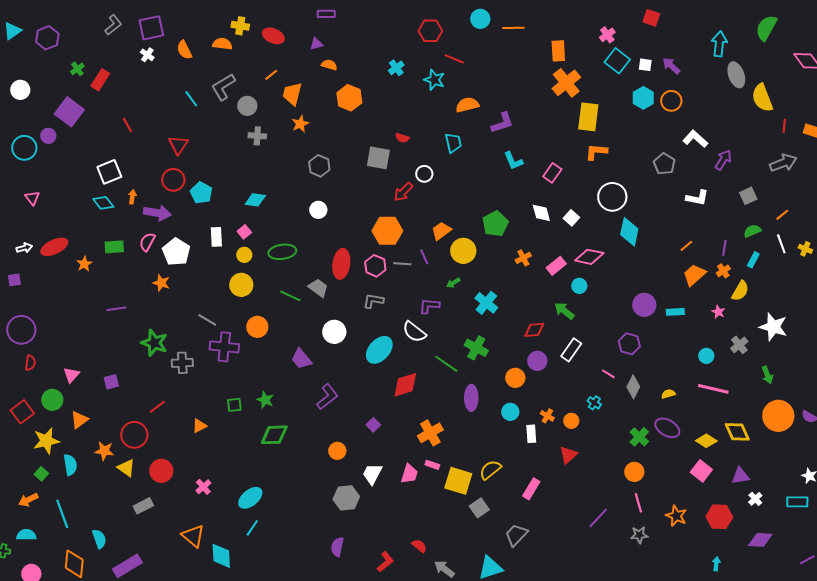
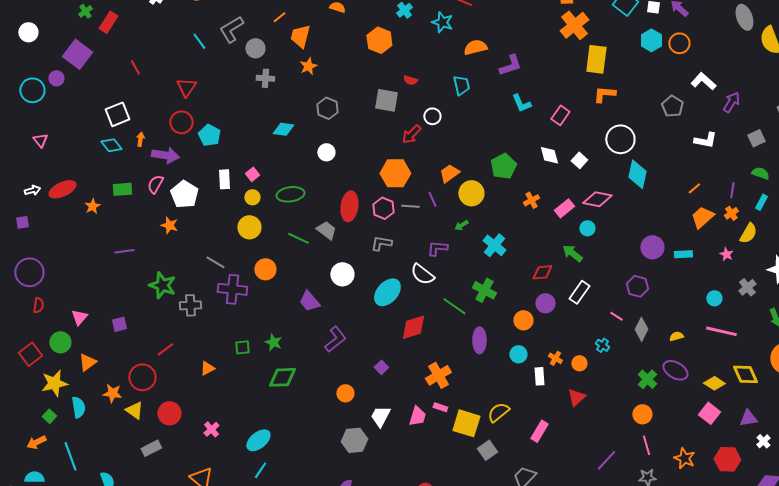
orange hexagon: (349, 98) -> (379, 40), moved
cyan diamond: (255, 200) -> (283, 129), moved
green semicircle: (752, 231) -> (760, 173), turned 42

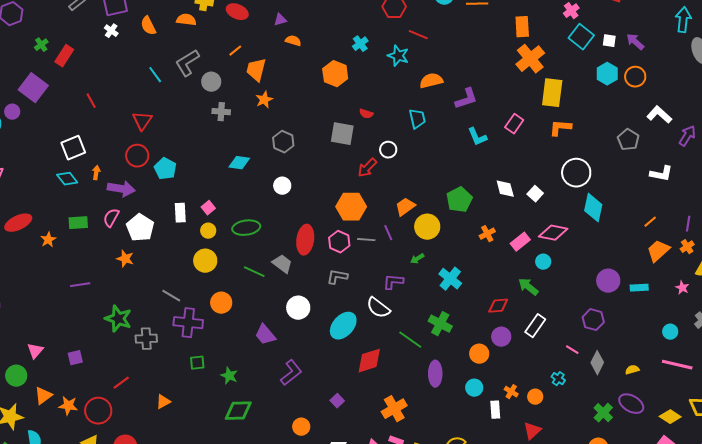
pink rectangle: (560, 115) -> (514, 124), moved
green square: (242, 347) -> (197, 363), moved
orange star: (112, 393) -> (68, 406), moved

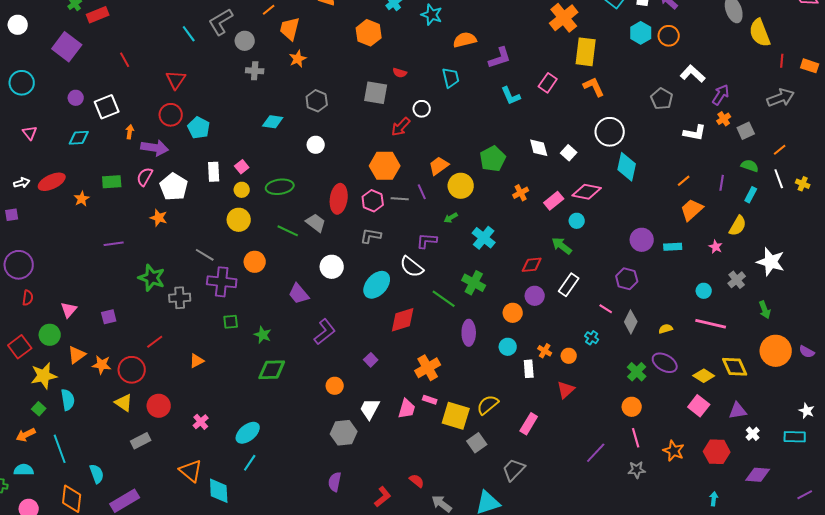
red rectangle: (64, 56) -> (98, 15), turned 35
purple circle: (12, 112) -> (76, 98), moved
orange L-shape: (560, 128) -> (594, 87), turned 60
cyan diamond: (67, 179) -> (79, 138), moved, turned -55
orange cross: (687, 247) -> (724, 119), moved

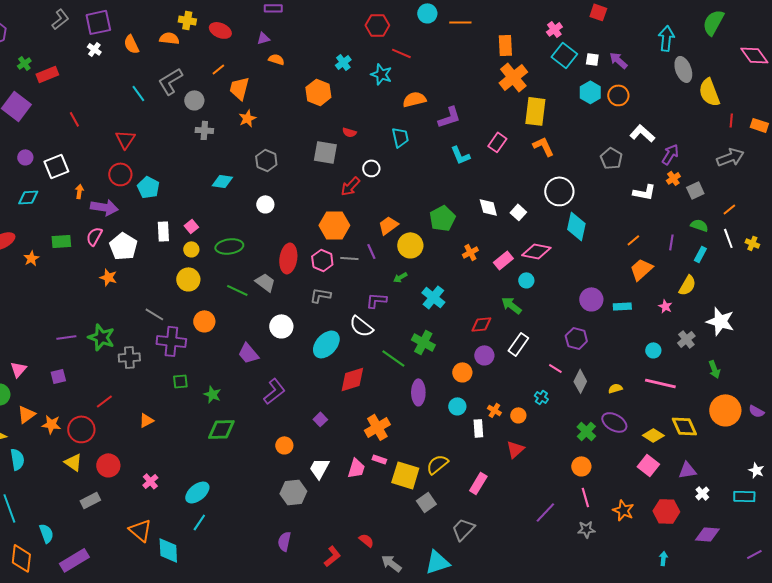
purple line: (114, 244) -> (66, 337), moved

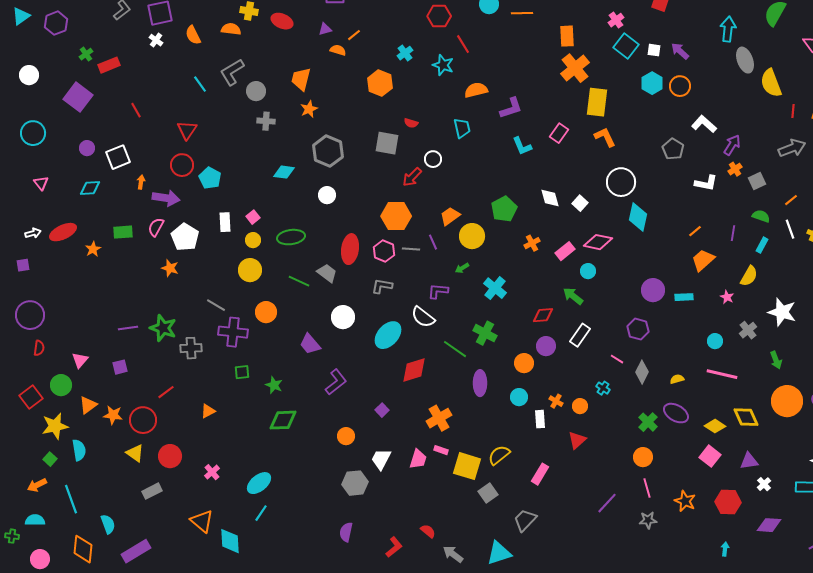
red line: (401, 53) -> (463, 44), turned 36
orange line: (218, 69) -> (354, 35), moved
gray hexagon: (266, 160) -> (328, 151), size x1.4

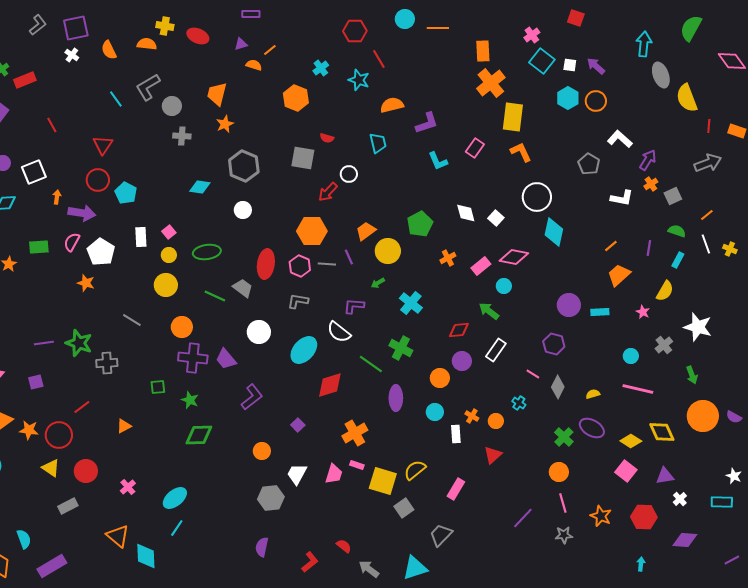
purple cross: (233, 332) -> (193, 358), moved

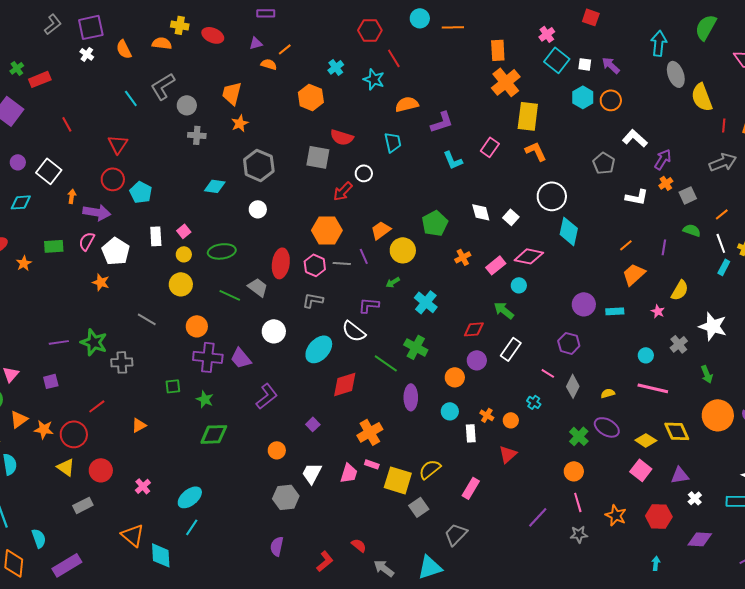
red semicircle: (327, 138) -> (342, 137), size x1.6
white square: (34, 172) -> (49, 171), turned -30
cyan rectangle: (678, 260) -> (724, 267), moved

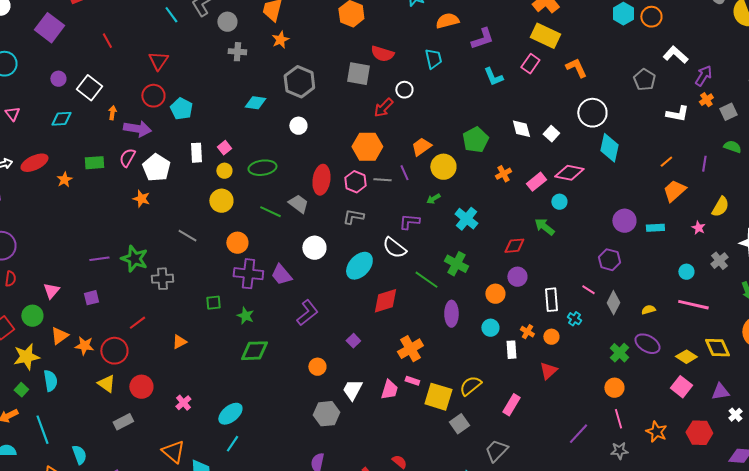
yellow rectangle: (528, 116) -> (545, 36), moved, turned -72
white rectangle: (511, 349) -> (551, 300), moved, turned -40

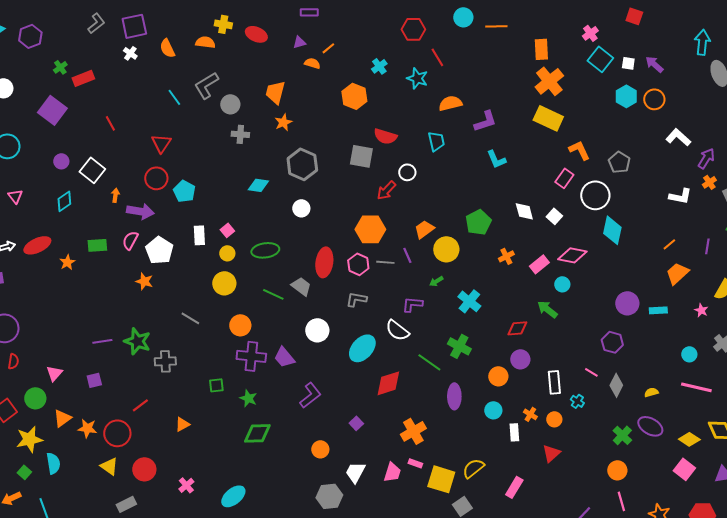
pink rectangle: (530, 64) -> (564, 178), moved
gray pentagon: (644, 80) -> (619, 162), moved
cyan diamond: (61, 119) -> (64, 201), turned -30

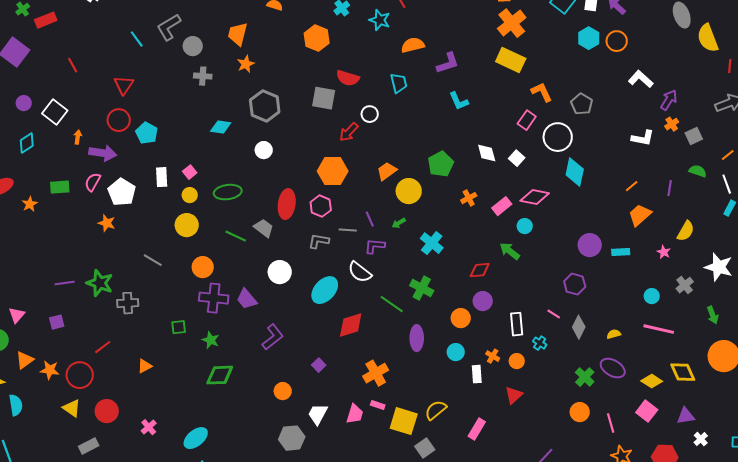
purple line: (407, 255) -> (370, 219), moved
gray line: (385, 262) -> (348, 230), moved
pink line: (621, 501) -> (611, 423), moved

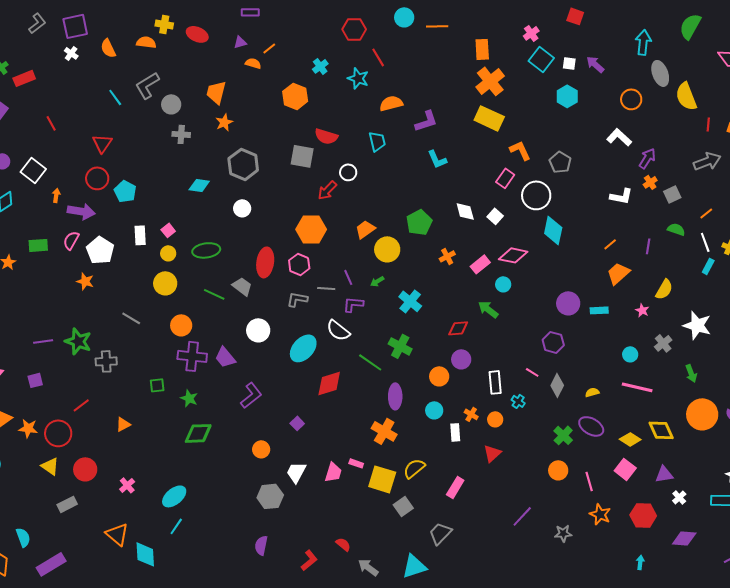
orange circle: (617, 41) -> (631, 99), moved
orange cross: (376, 373) -> (384, 431), moved, turned -30

